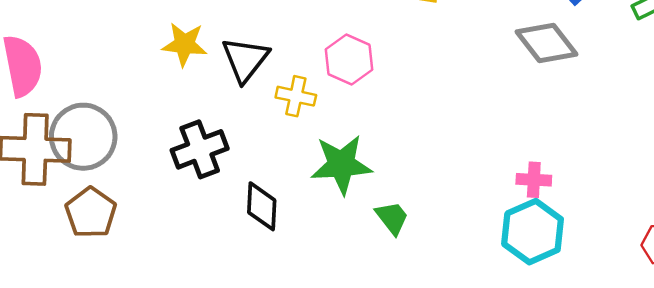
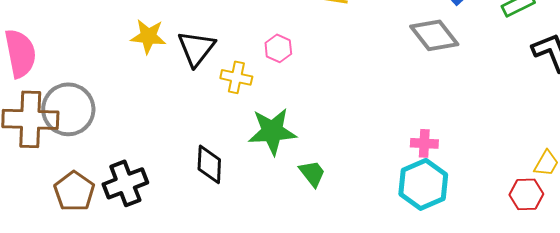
pink hexagon: (349, 59) -> (278, 48), size x0.7
black cross: (200, 149) -> (125, 183), moved
brown pentagon: (91, 213) -> (74, 191), moved

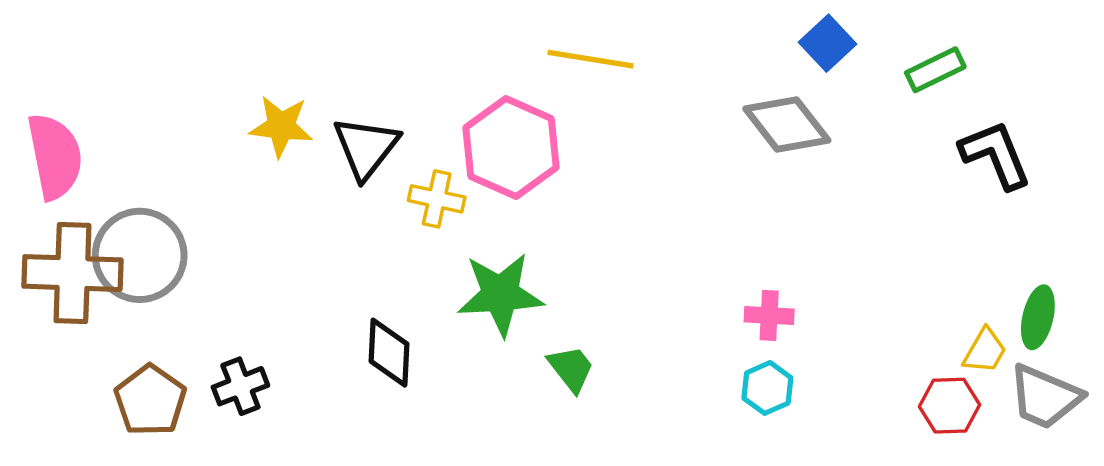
pink hexagon: (278, 48) -> (511, 148), size x2.0
black cross: (125, 183) -> (240, 386), size x0.7
cyan hexagon: (423, 184) -> (767, 388), size x0.6

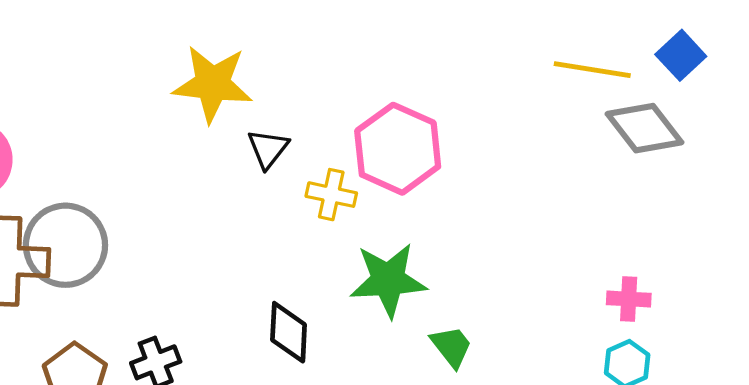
yellow line: (591, 59) -> (592, 70), moved
yellow star: (281, 126) -> (213, 84), moved, size x1.4
black triangle: (366, 148) -> (268, 149), size x0.7

